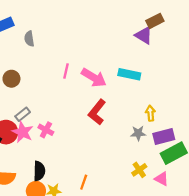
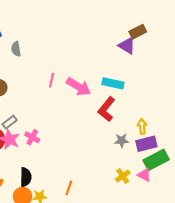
red L-shape: (97, 112) -> (107, 109), moved
yellow arrow: (150, 113) -> (142, 126), moved
pink triangle: (162, 179) -> (144, 175), moved

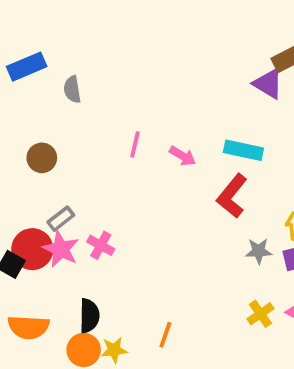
pink arrow: (79, 87) -> (183, 156), size x0.6

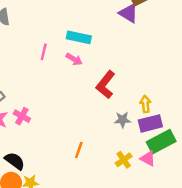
cyan rectangle: (243, 150) -> (79, 37), moved
black semicircle: (89, 316) -> (15, 161), turned -55
orange line: (165, 335) -> (79, 150), moved

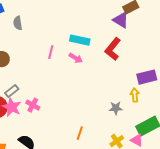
red L-shape: (105, 85) -> (113, 49), moved
purple rectangle: (150, 123) -> (147, 77), moved

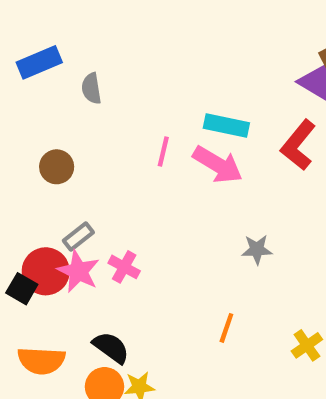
pink arrow: (76, 58) -> (218, 165), size x1.6
gray star: (116, 108) -> (257, 250), moved

